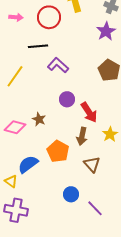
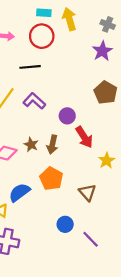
purple L-shape: (58, 65) -> (34, 101), moved
purple circle: (67, 99) -> (67, 116), moved
brown arrow: (82, 136) -> (52, 145), moved

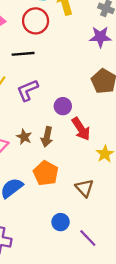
purple star: (102, 51) -> (100, 37), turned 30
purple L-shape: (34, 101) -> (28, 90), turned -65

